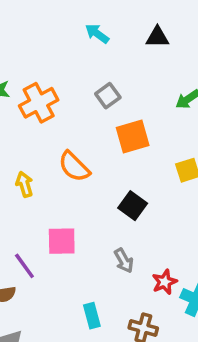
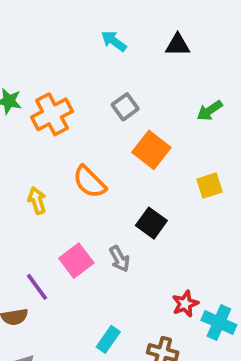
orange square: (133, 136) -> (151, 150), turned -36
pink square: (62, 241) -> (76, 261), turned -36
gray arrow: (124, 261) -> (119, 259), moved
cyan rectangle: (92, 316) -> (108, 339), turned 50

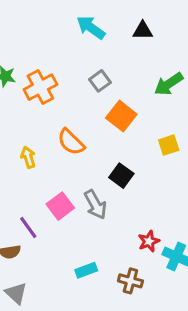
cyan arrow: (114, 41) -> (91, 28), size x1.4
green arrow: (210, 111) -> (169, 84), size x1.4
gray arrow: (119, 259) -> (95, 205), size x1.4
cyan rectangle: (108, 339) -> (86, 270), turned 35

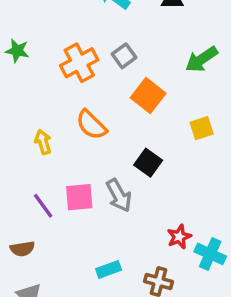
orange cross: (40, 87) -> (79, 63), moved
pink square: (60, 206) -> (79, 197), turned 32
purple line: (28, 227) -> (43, 206), moved

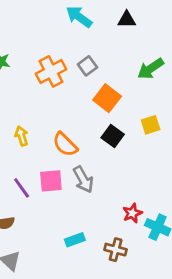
orange semicircle: (91, 125) -> (65, 144), moved
black square: (148, 163) -> (113, 136), moved

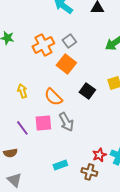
orange square: (107, 98) -> (66, 64), moved
red star: (132, 213) -> (99, 155), moved

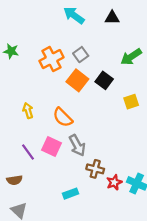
black square: (87, 91) -> (104, 80), moved
pink square: (43, 123) -> (51, 146), turned 30
brown cross: (89, 172) -> (95, 169), moved

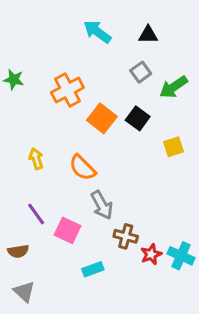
gray square: (81, 55) -> (141, 72), moved
pink square: (51, 146) -> (67, 230), moved

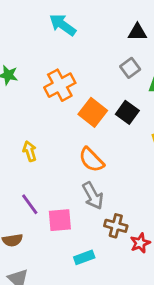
cyan arrow: (97, 32) -> (63, 25), moved
orange semicircle: (82, 168) -> (91, 160), moved
pink square: (67, 230) -> (60, 220), turned -30

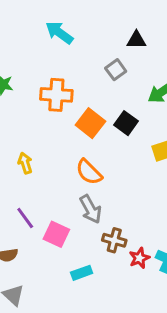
gray square: (130, 68) -> (116, 70), moved
orange cross: (60, 85) -> (56, 95), turned 32
pink square: (60, 220) -> (56, 234), turned 30

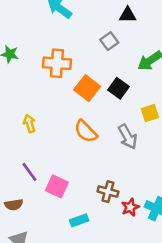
gray arrow: (90, 209) -> (128, 137), moved

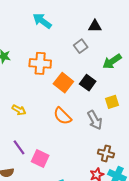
yellow arrow: (29, 124) -> (19, 110), turned 136
brown cross: (108, 192) -> (106, 153), moved

